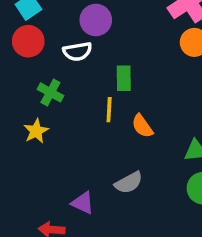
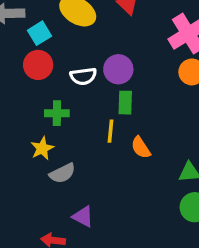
purple circle: (96, 20) -> (118, 69), moved
green cross: (50, 92) -> (57, 113), turned -30
gray semicircle: (129, 183) -> (62, 173), moved

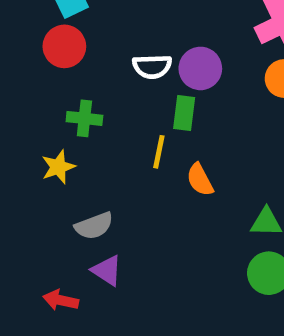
purple circle: (118, 69) -> (200, 68), moved
white semicircle: (83, 76) -> (152, 66), moved
gray semicircle: (62, 173) -> (94, 226), moved

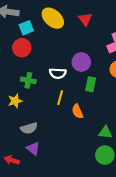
white semicircle: (152, 66) -> (58, 73), moved
green rectangle: (184, 113) -> (91, 84), moved

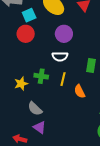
purple circle: (81, 62) -> (64, 34), moved
green cross: (28, 80) -> (41, 76), moved
gray semicircle: (29, 128) -> (35, 109), turned 63

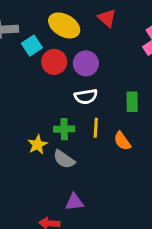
red circle: (26, 34) -> (54, 62), moved
gray semicircle: (35, 109) -> (64, 159), moved
purple triangle: (39, 127) -> (74, 202), turned -32

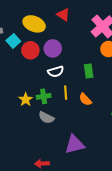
yellow star: (37, 145) -> (26, 100), moved
purple triangle: (74, 202) -> (75, 144), moved, size x1.5

